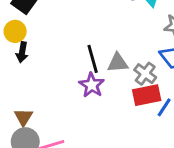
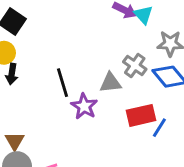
black line: (93, 59) -> (63, 83), moved
gray cross: (145, 74) -> (135, 65), moved

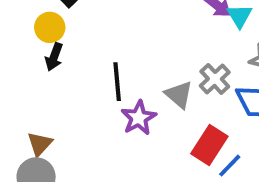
gray triangle: (110, 83) -> (179, 95), turned 35
red rectangle: (141, 115) -> (209, 145), turned -56

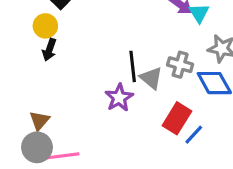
gray cross: (215, 79) -> (180, 65), turned -30
black line: (117, 82) -> (133, 66), moved

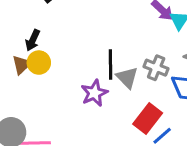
yellow circle: (45, 26) -> (39, 63), moved
brown triangle: (39, 121) -> (22, 65), moved

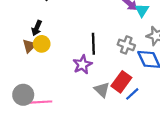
gray triangle: (127, 78) -> (102, 90), moved

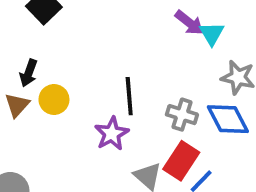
yellow circle: (42, 44) -> (54, 100), moved
gray cross: (126, 45) -> (182, 115), moved

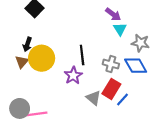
cyan triangle: (212, 34) -> (120, 29), moved
yellow circle: (54, 100) -> (42, 58), size x1.6

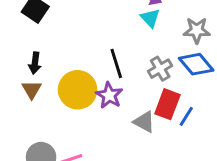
cyan triangle: (120, 29) -> (150, 18), moved
yellow circle: (42, 58) -> (78, 90), moved
gray cross: (111, 64) -> (160, 69), turned -35

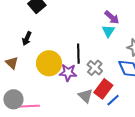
gray cross: (160, 69) -> (95, 68), moved, turned -35
brown triangle: (32, 90) -> (12, 63), moved, turned -32
purple star: (109, 95) -> (68, 73), turned 30

